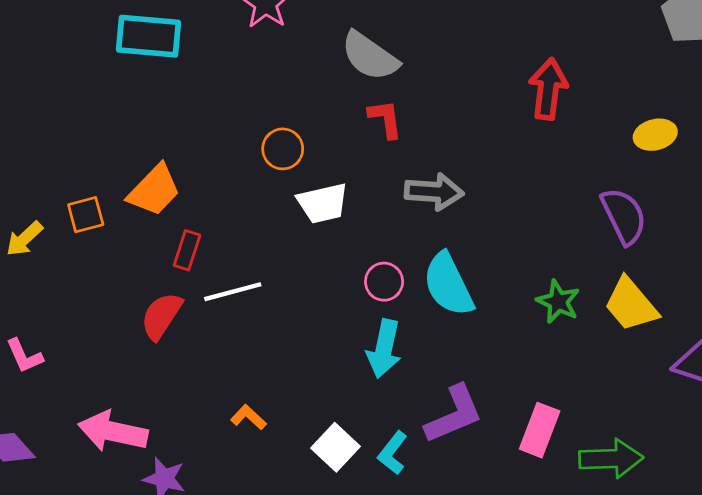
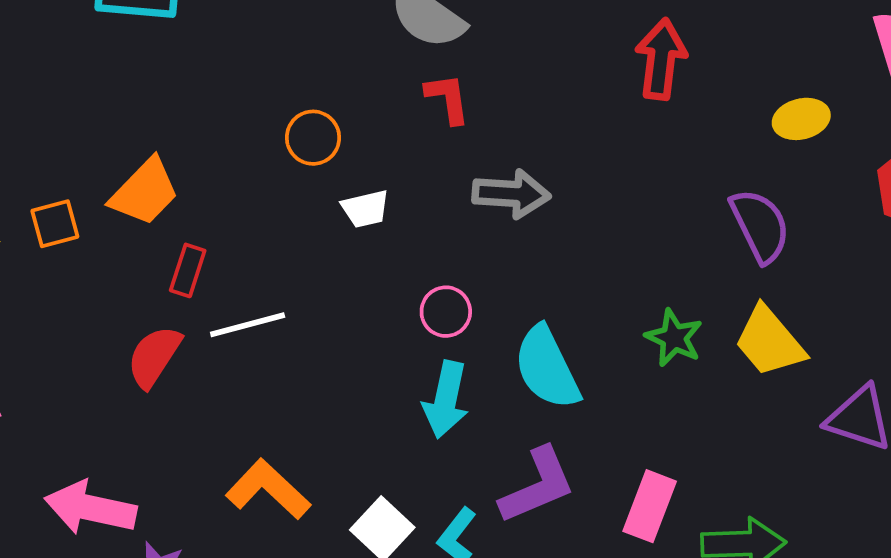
white trapezoid: (323, 203) -> (365, 209), size x0.7
cyan semicircle: (448, 285) -> (547, 368), moved
orange L-shape: (248, 417) -> (268, 489), size x1.8

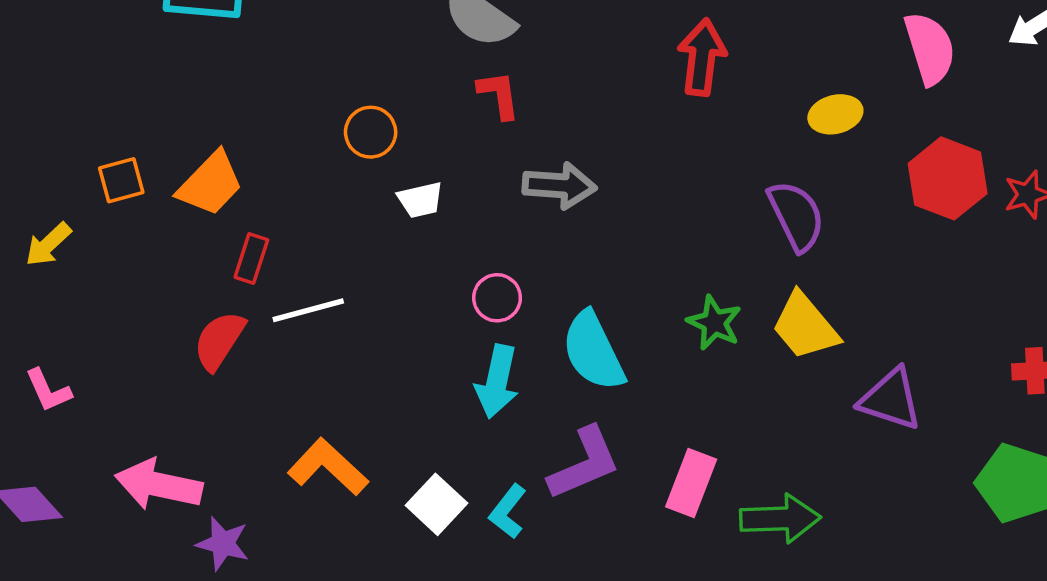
orange square: (55, 224) -> (121, 180), moved

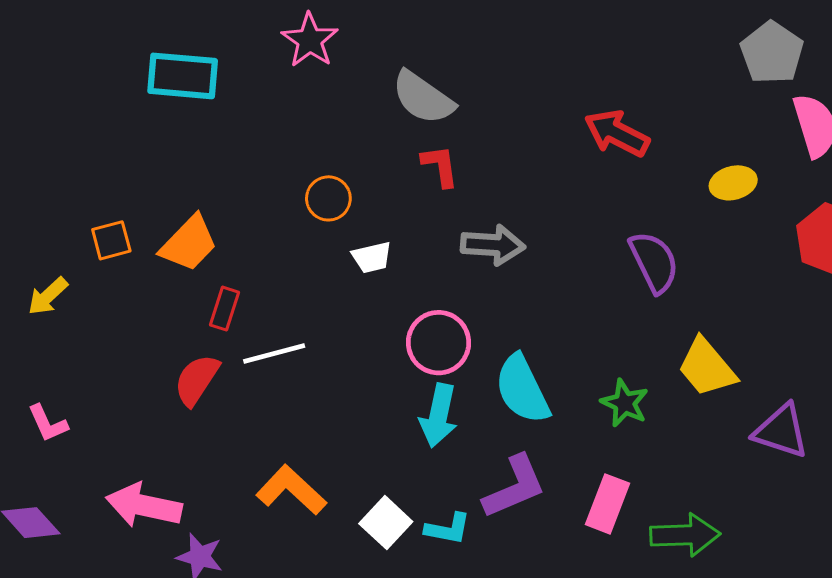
red arrow: (702, 57) -> (617, 133), turned -70
purple semicircle: (796, 216) -> (654, 262), moved
pink circle: (497, 298) -> (439, 343), size x1.5
green star: (714, 323) -> (625, 403), moved
cyan L-shape: (508, 511) -> (448, 529), turned -117

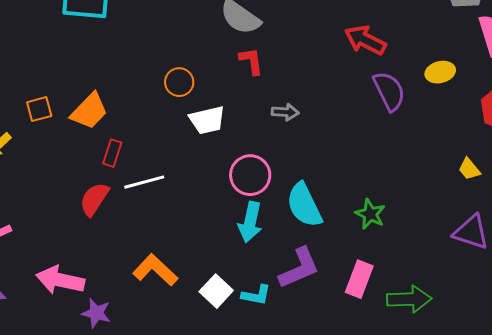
gray arrow: (493, 245) -> (285, 112), size x0.7
white trapezoid: (372, 257) -> (207, 120), size x1.4
purple semicircle: (654, 262) -> (389, 91), moved
yellow trapezoid: (707, 367) -> (469, 169), moved, size x0.6

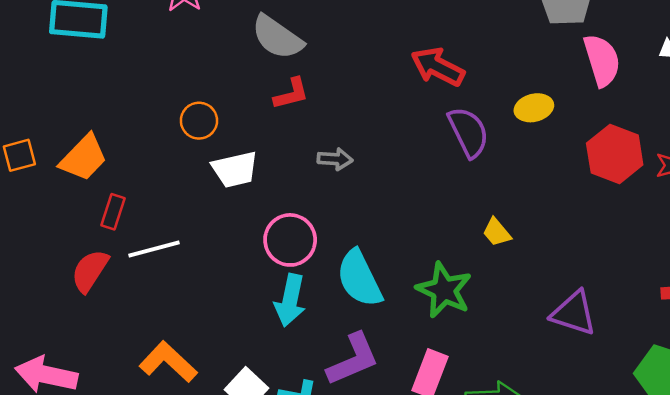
red L-shape: (251, 61) -> (291, 94), turned 84
yellow trapezoid: (469, 169) -> (497, 232), moved
green star: (370, 214) -> (444, 290), size x1.4

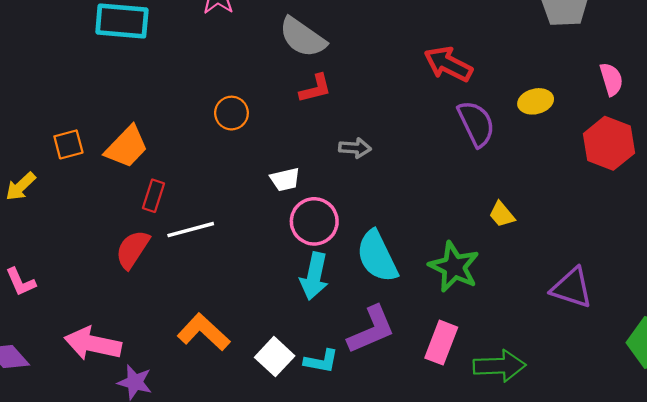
pink semicircle: (602, 60) -> (611, 79), moved, size x0.7
white trapezoid: (235, 169) -> (285, 179), moved, size x0.7

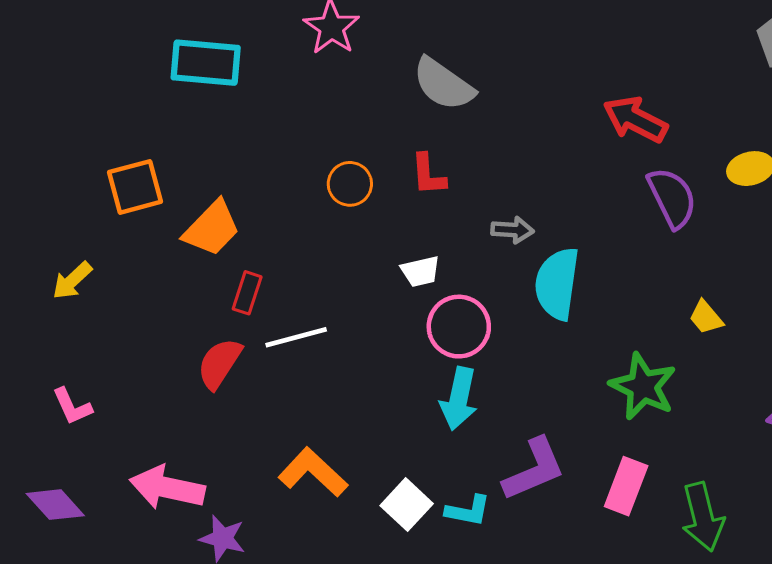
red L-shape: (315, 89) -> (428, 175), moved, turned 100
orange square: (68, 144) -> (135, 187), moved, size x1.4
cyan semicircle: (377, 256) -> (557, 284), moved, turned 34
green arrow: (499, 366) -> (703, 517), turned 78

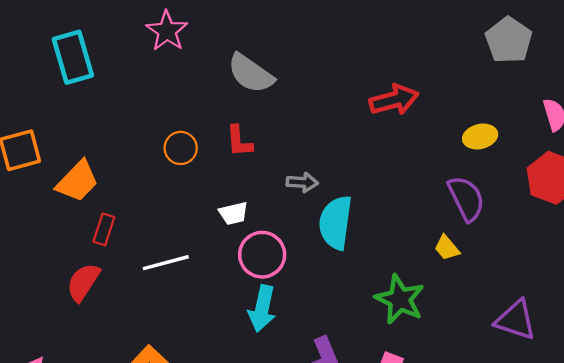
cyan rectangle: (206, 63) -> (73, 57), turned 69
red arrow: (635, 119) -> (394, 100), turned 138
purple semicircle: (672, 198) -> (466, 198), moved
white line: (296, 337) -> (166, 263), moved

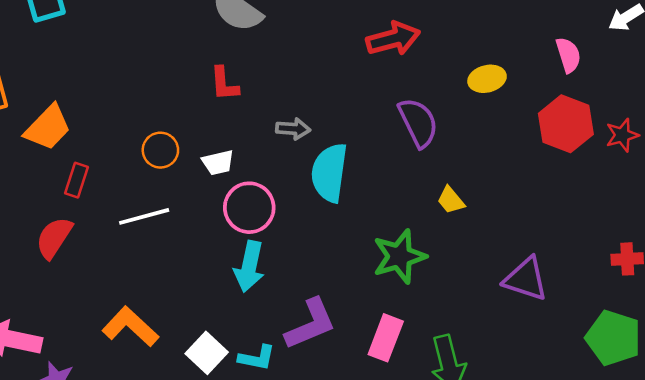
orange circle: (181, 148) -> (160, 150), moved
purple semicircle: (466, 198) -> (418, 123), moved
green star: (400, 299) -> (399, 256), turned 30

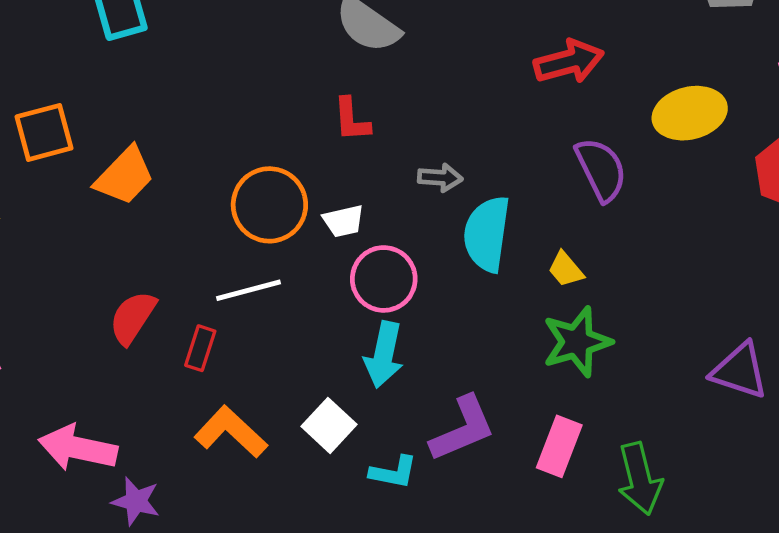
yellow ellipse: (487, 79) -> (690, 113), size x1.5
orange circle: (160, 150) -> (269, 205), size x1.6
red rectangle: (77, 180) -> (200, 348), moved
yellow trapezoid: (451, 200) -> (566, 269), moved
white square: (207, 353) -> (329, 425), moved

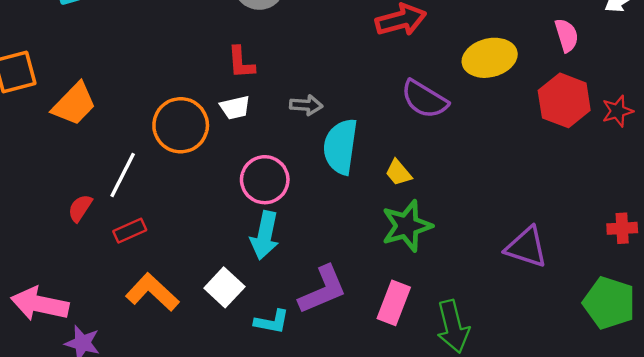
purple semicircle: (601, 169) -> (425, 99), turned 147
white trapezoid: (343, 221) -> (235, 108), moved
white line: (249, 290) -> (123, 175), moved, turned -48
red semicircle: (133, 318) -> (80, 208), size x0.7
red rectangle: (200, 348) -> (130, 231), turned 48

